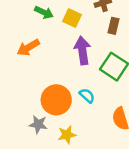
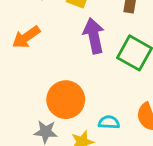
cyan semicircle: (87, 96) -> (109, 122), moved, turned -35

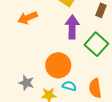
orange circle: (66, 100) -> (58, 65), moved

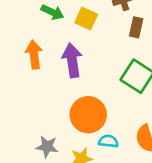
orange arrow: (28, 18) -> (34, 54), turned 114
purple arrow: (72, 27) -> (72, 60), moved

